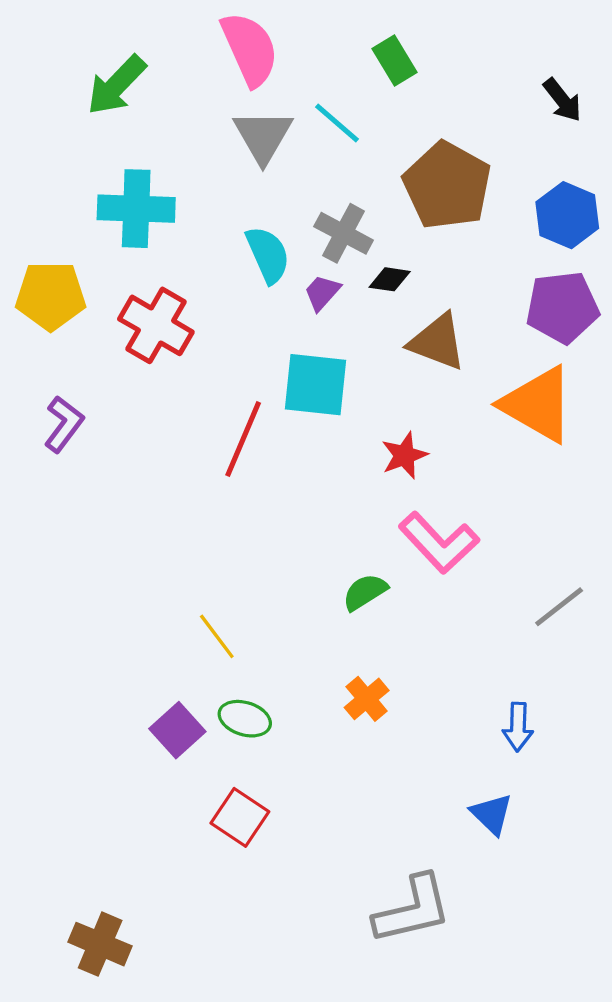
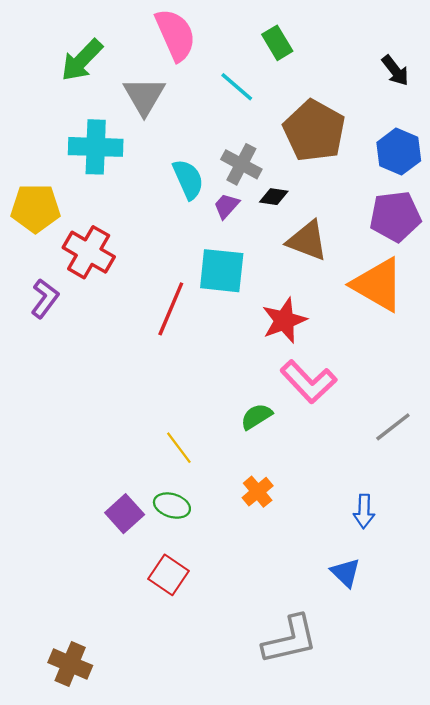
gray triangle: (263, 136) -> (144, 96), moved
red cross: (156, 325) -> (89, 252), moved
red star: (404, 455) -> (284, 320), size x1.4
yellow line: (217, 636) -> (179, 448), moved

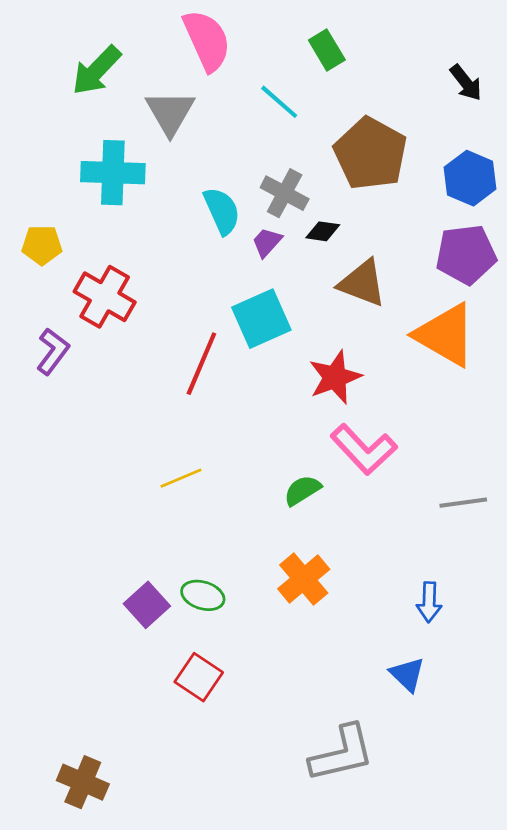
yellow pentagon: (35, 208) -> (42, 245), size x0.7
cyan square: (222, 271) -> (261, 319), turned -30
gray line: (393, 427) -> (463, 503), turned 30
yellow line: (179, 448) -> (181, 478), moved, turned -76
orange cross: (258, 492) -> (304, 579), size x1.4

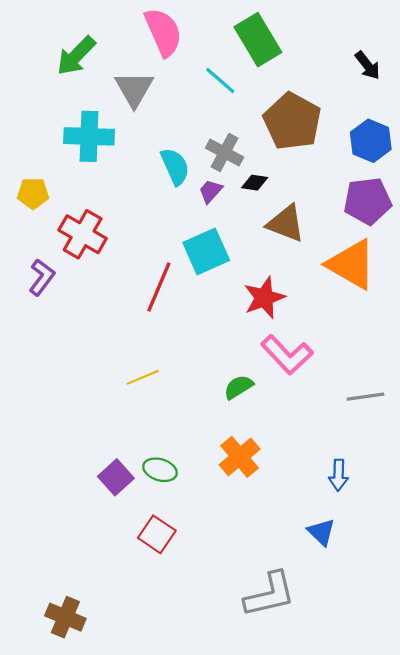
green rectangle: (327, 50) -> (258, 40), size x1.6

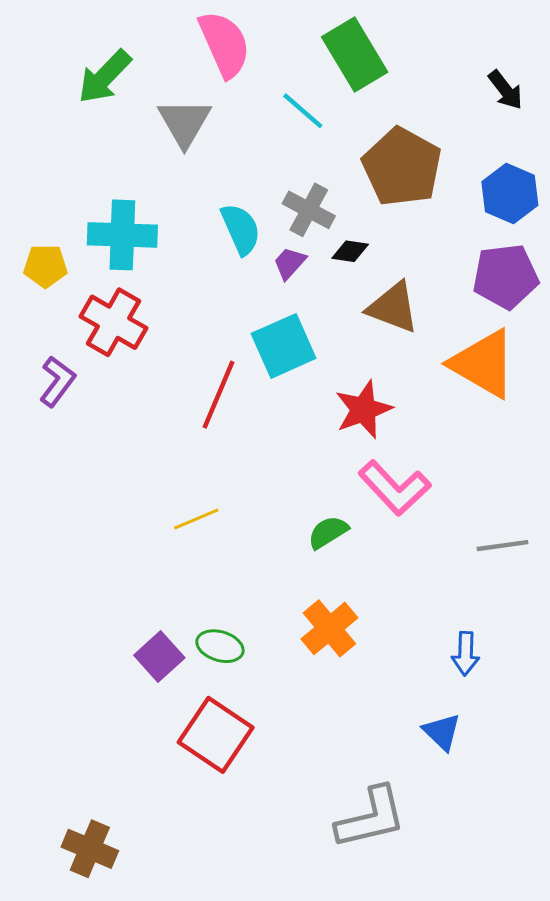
cyan cross: (89, 136) -> (122, 235), moved
red square: (157, 534) -> (216, 735), size x1.4

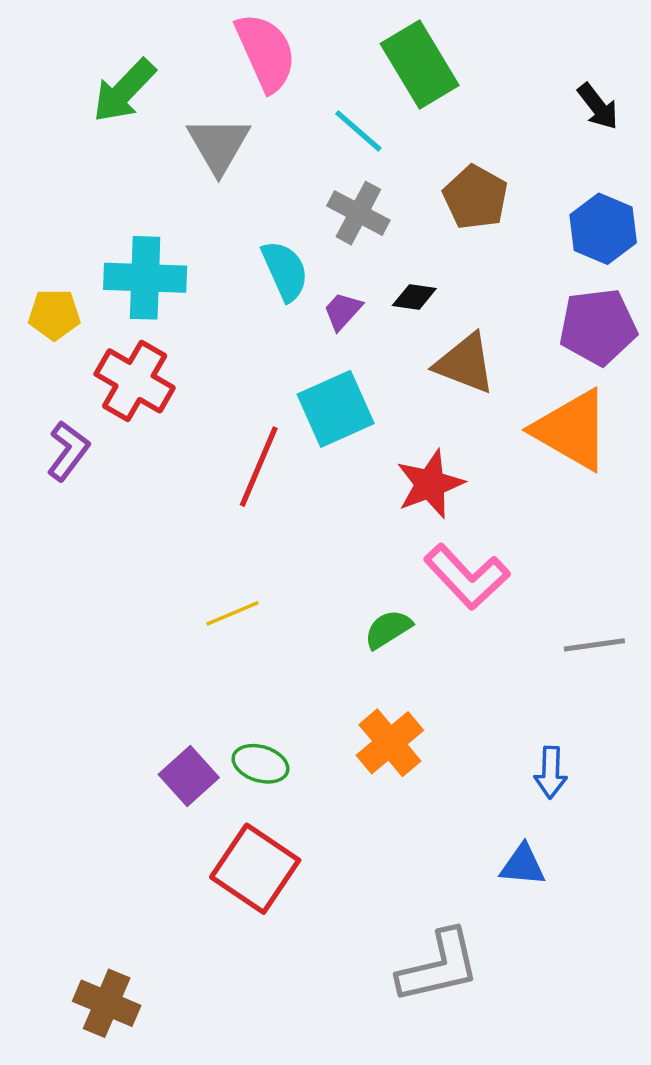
brown pentagon: (402, 167) -> (476, 197), size x0.7
gray cross: (309, 210) -> (358, 213), moved
blue triangle: (442, 732) -> (523, 865), turned -39

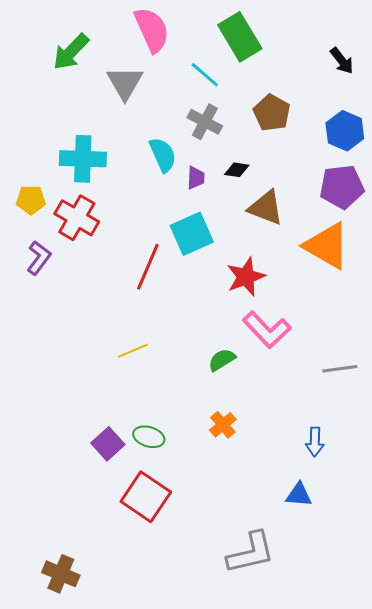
purple trapezoid: (343, 311) -> (196, 178), turned 140
yellow pentagon: (54, 314) -> (31, 200), moved
orange cross: (390, 743) -> (223, 425), size x0.7

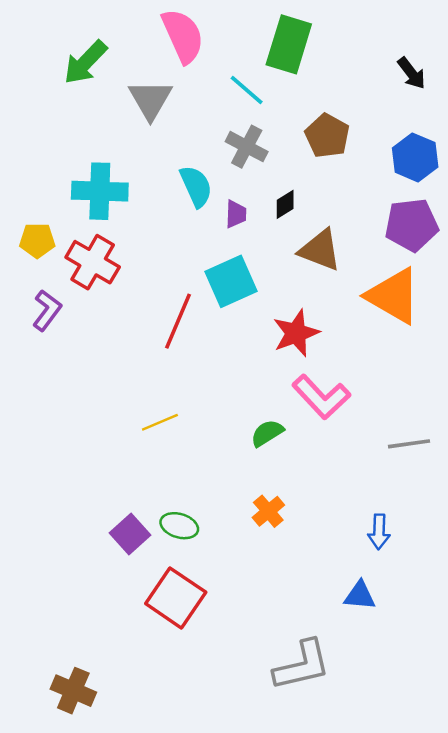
green rectangle: (240, 37) -> (289, 44), turned 48
black diamond: (237, 170) -> (285, 204), turned -40

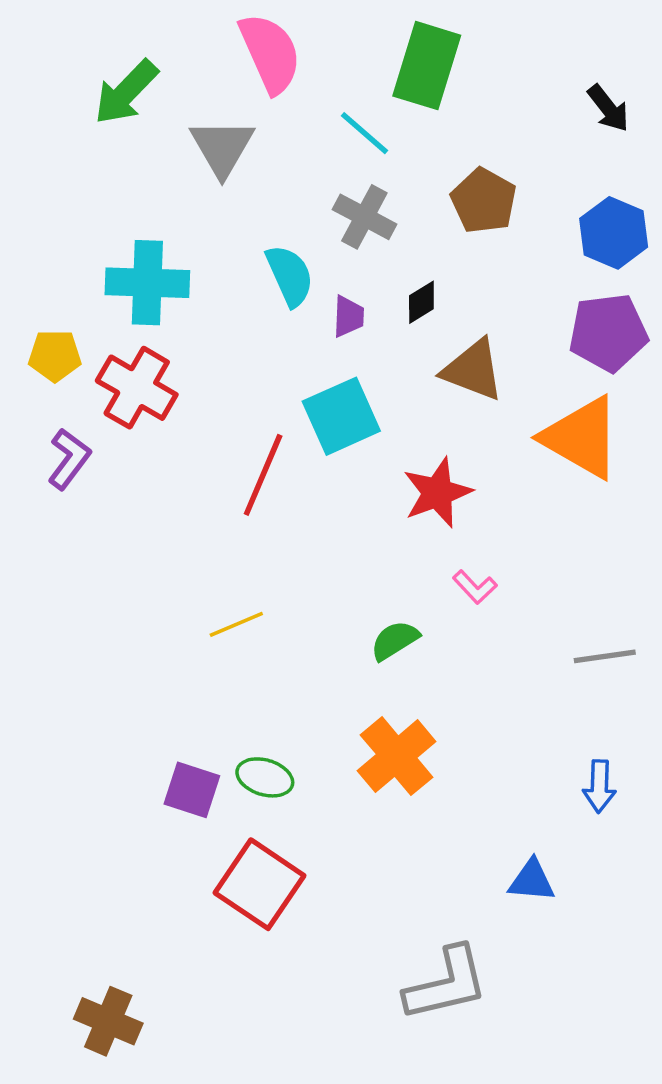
pink L-shape: (321, 397) -> (475, 587), size x0.5
orange cross: (268, 511) -> (397, 756), size x1.6
blue arrow: (379, 532) -> (599, 786), moved
purple square: (130, 534) -> (192, 790), turned -30

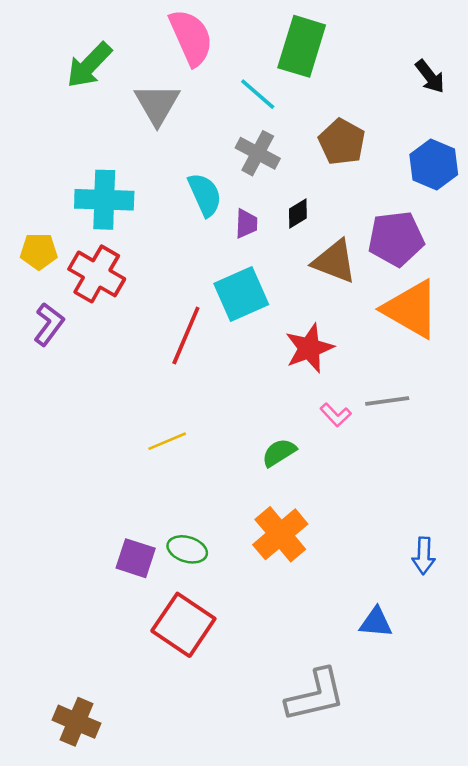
purple pentagon: (608, 333) -> (396, 239), moved
gray line: (605, 656) -> (387, 401), moved

